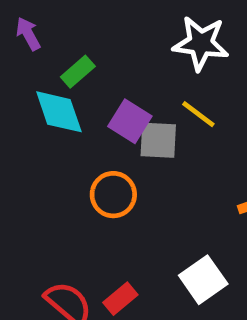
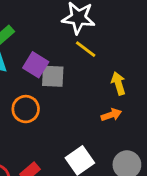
yellow line: (198, 114) -> (86, 49), moved

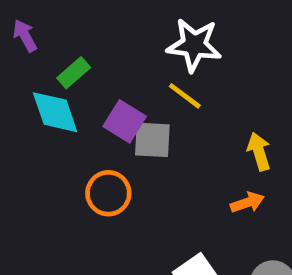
yellow line: (86, 49) -> (185, 96), moved

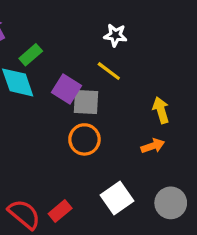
white star: (194, 45) -> (115, 35), size x0.6
orange circle: (108, 193) -> (84, 139), moved

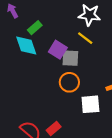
white star: (115, 35) -> (89, 15), size x1.5
white square: (117, 198) -> (90, 104), moved, turned 30

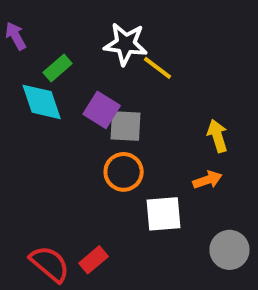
white star: (89, 15) -> (126, 44), moved
yellow line: (85, 38) -> (158, 68), moved

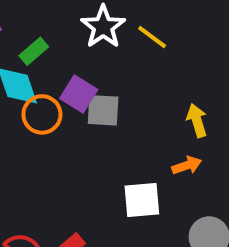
white star: (126, 44) -> (103, 27), turned 30
yellow line: (158, 68) -> (152, 37), moved
orange circle: (124, 172) -> (42, 114), moved

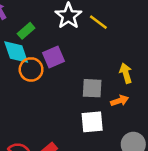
purple square: (79, 94) -> (53, 57), turned 35
gray square: (103, 110) -> (92, 88), moved

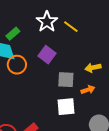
purple square: (53, 57) -> (47, 55), moved, turned -30
yellow arrow: (126, 73) -> (93, 68), turned -84

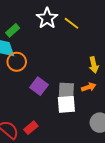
purple square: (47, 55) -> (39, 86), moved
yellow arrow: (93, 68) -> (94, 65), turned -91
gray square: (66, 80) -> (66, 90), moved

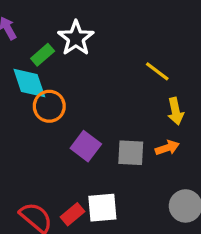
white star: (47, 18) -> (76, 38), moved
yellow line: (71, 23) -> (157, 71), moved
white square: (66, 104) -> (102, 208), moved

